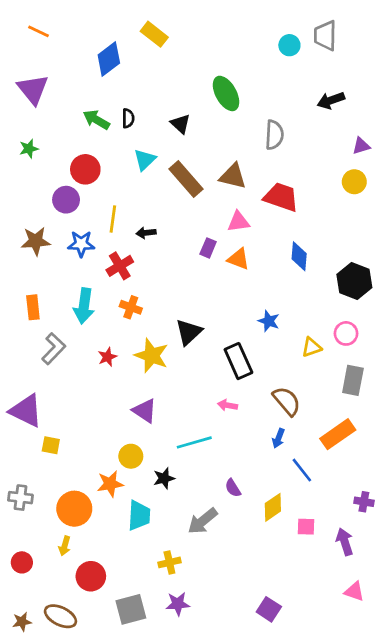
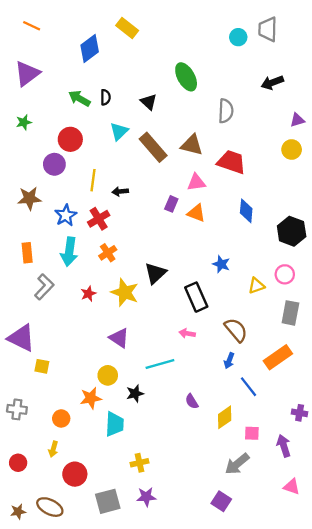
purple triangle: (33, 89) -> (27, 73), turned 32
blue star: (81, 244) -> (66, 215), moved, turned -30
orange cross: (131, 307) -> (108, 253), turned 36
orange circle: (74, 509) -> (61, 418), size x0.6
gray arrow: (203, 521) -> (237, 464), moved

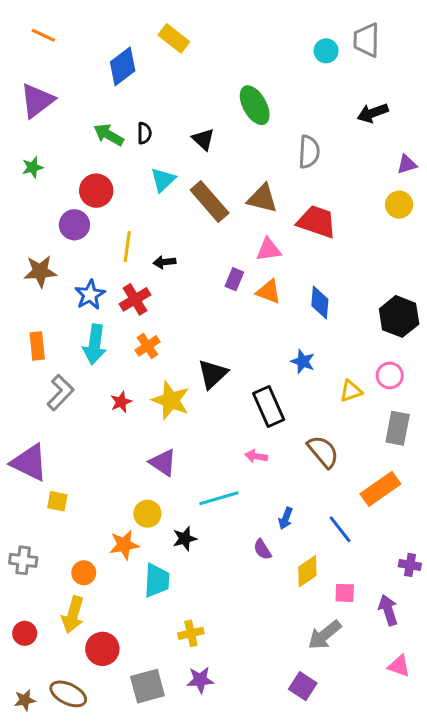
blue diamond: (246, 211) -> (320, 302), moved
blue arrow: (229, 361) -> (286, 518), moved
yellow arrow: (53, 449) -> (73, 615), size x1.6

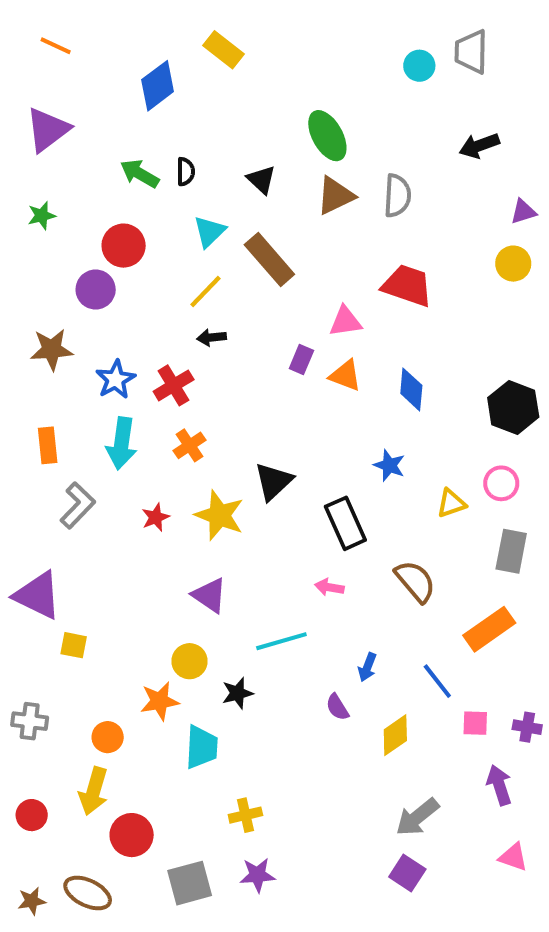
brown triangle: (262, 198) -> (335, 196), moved, turned -40
yellow line: (127, 247) -> (205, 292), moved, turned 36
pink square: (345, 593) -> (475, 723), moved
purple square: (303, 686) -> (407, 873), moved

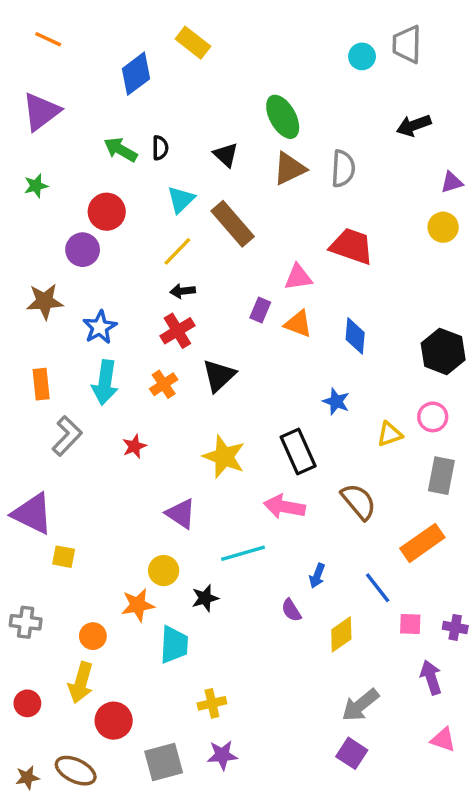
red cross: (174, 385) -> (177, 331), moved
black triangle: (273, 481) -> (219, 376), moved
yellow star: (219, 515) -> (224, 457), moved
pink arrow: (329, 587) -> (284, 507), size x1.6

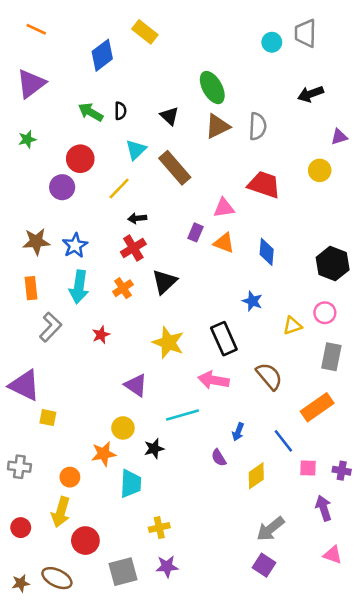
yellow circle: (443, 227) -> (320, 170), moved
yellow line: (177, 251) -> (119, 188), moved
brown star: (45, 301) -> (36, 242), moved

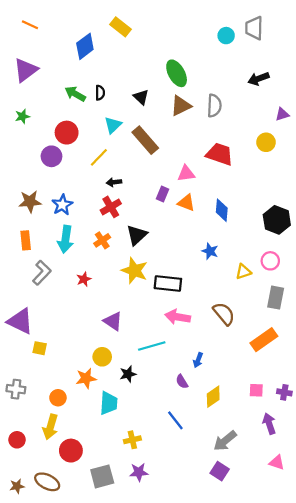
black rectangle: (224, 339) -> (168, 283), moved, turned -60
yellow star: (168, 343) -> (134, 271), moved
blue line: (283, 441) -> (175, 420), moved

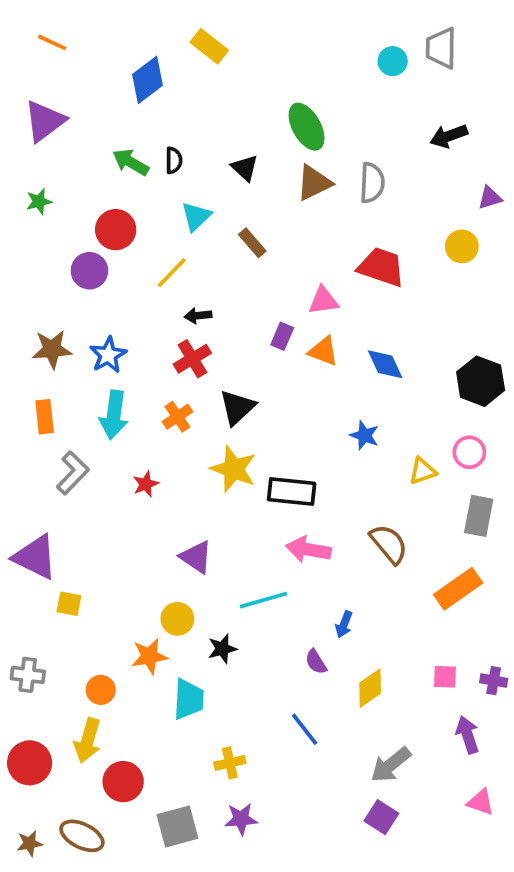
brown rectangle: (145, 140) -> (252, 243), size x0.6
blue diamond: (222, 210) -> (385, 364), turned -30
red circle: (17, 440) -> (30, 763), size x1.5

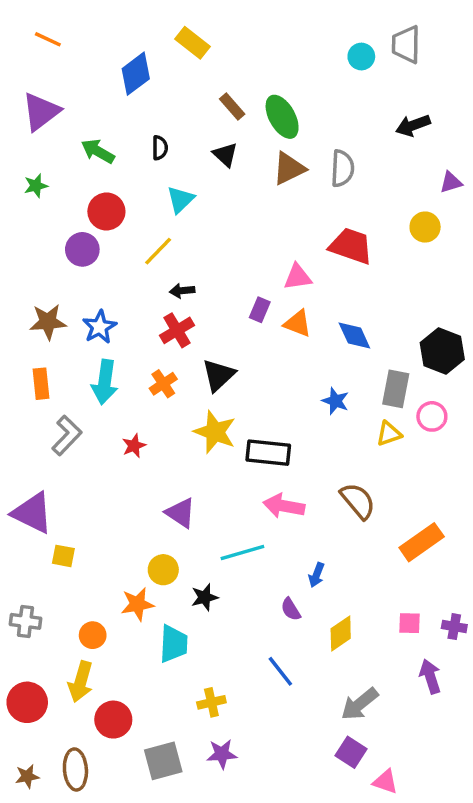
green arrow: (131, 162) -> (98, 151), moved
brown rectangle: (252, 243) -> (232, 106), moved
gray rectangle: (479, 516) -> (396, 389), moved
pink triangle: (481, 802) -> (385, 782), moved
brown ellipse: (82, 836) -> (75, 769), turned 60

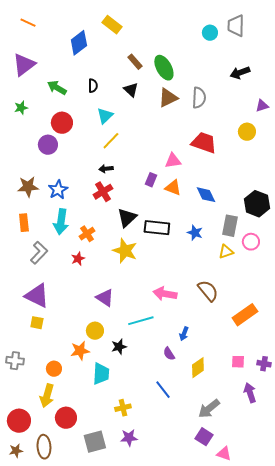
yellow line: (158, 251) -> (111, 141), moved
orange cross: (163, 384) -> (87, 234), moved
black rectangle: (268, 453) -> (157, 228), moved
purple triangle: (32, 513) -> (37, 296), moved
red circle: (27, 702) -> (19, 421), moved

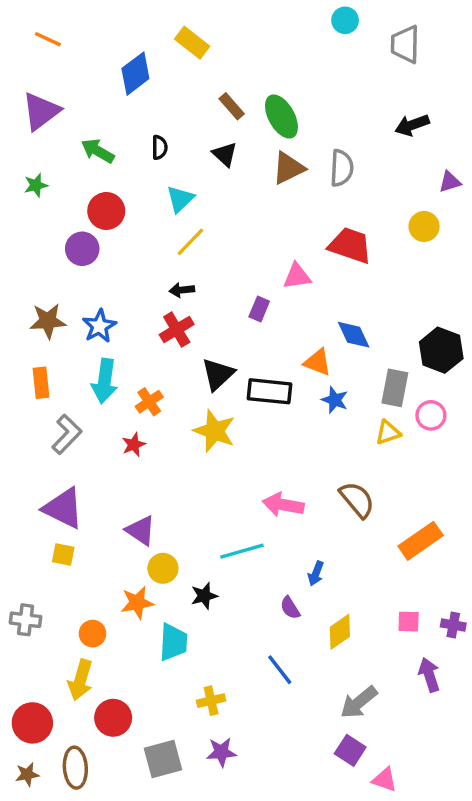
cyan circle: (210, 33) -> (345, 20), moved
orange triangle: (173, 188) -> (318, 362), moved
purple triangle: (105, 298) -> (141, 531), moved

